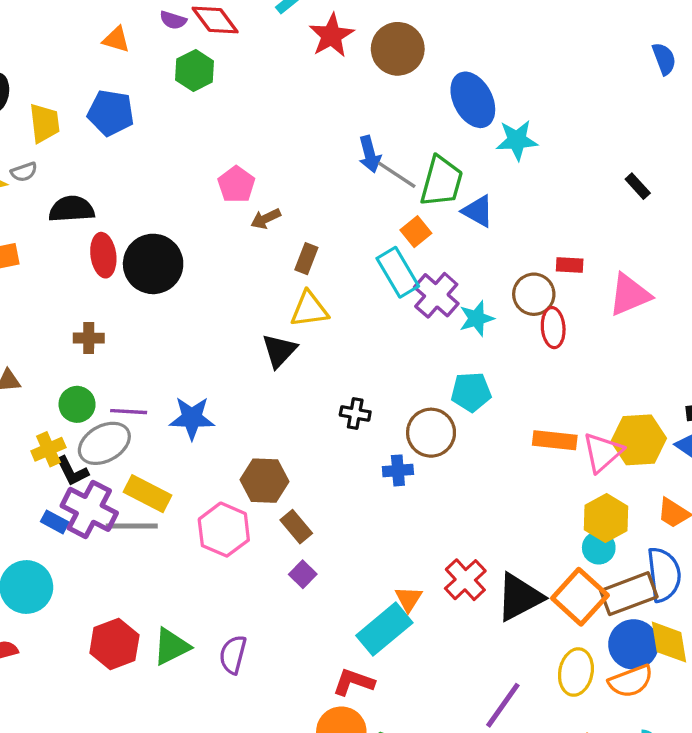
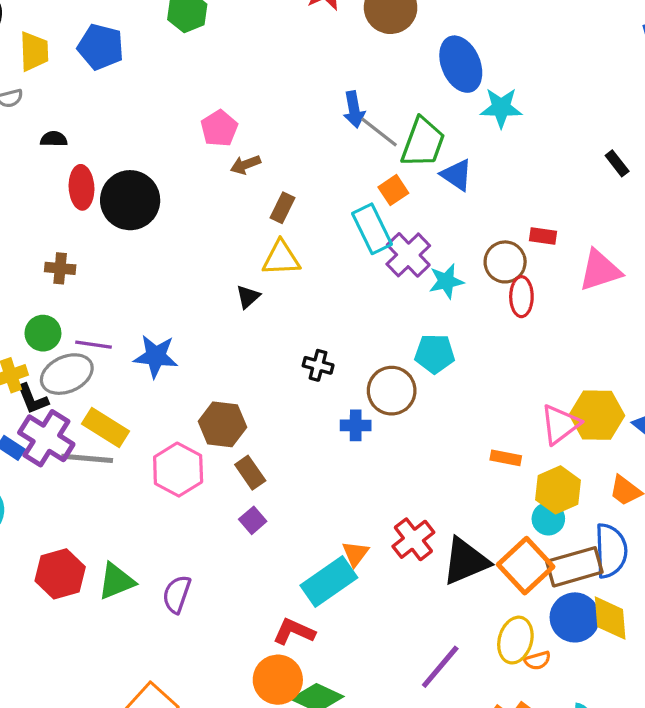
black semicircle: (72, 209) -> (54, 139), size x0.6
black triangle: (279, 351) -> (248, 297), size x0.7
orange rectangle: (555, 440) -> (506, 458), moved, size x0.7
orange semicircle: (631, 681) -> (537, 660), moved, size x0.6

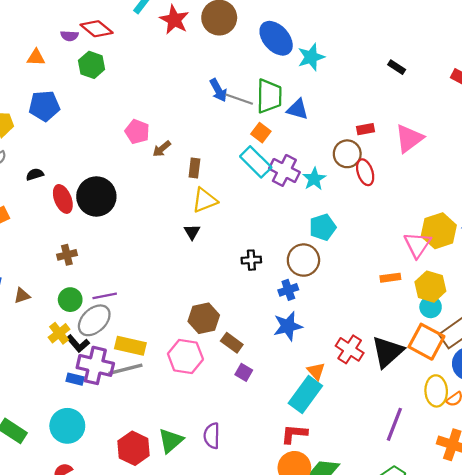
blue star: (156, 356) -> (288, 326), moved

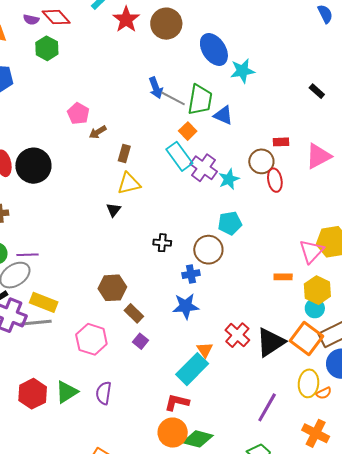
pink hexagon: (185, 357) -> (91, 339), moved

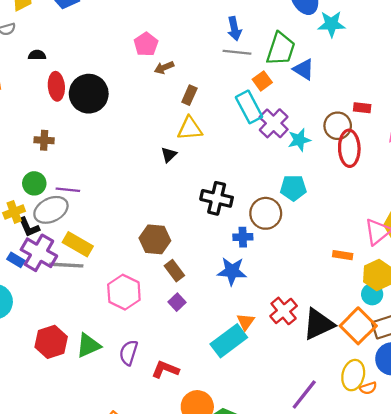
gray line: (173, 98) -> (237, 52), moved, turned -30
red ellipse: (275, 180) -> (349, 148), size x1.4
black cross: (162, 243) -> (217, 198), size x1.6
red L-shape: (177, 402) -> (165, 369), moved

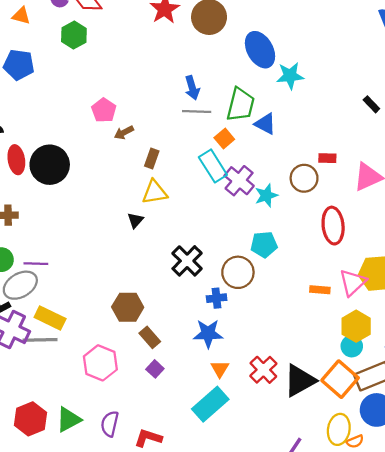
red ellipse: (349, 148) -> (333, 226), moved
black cross: (217, 198) -> (187, 261), turned 36
orange rectangle: (343, 255) -> (320, 290), moved
orange triangle: (246, 322) -> (220, 369), moved

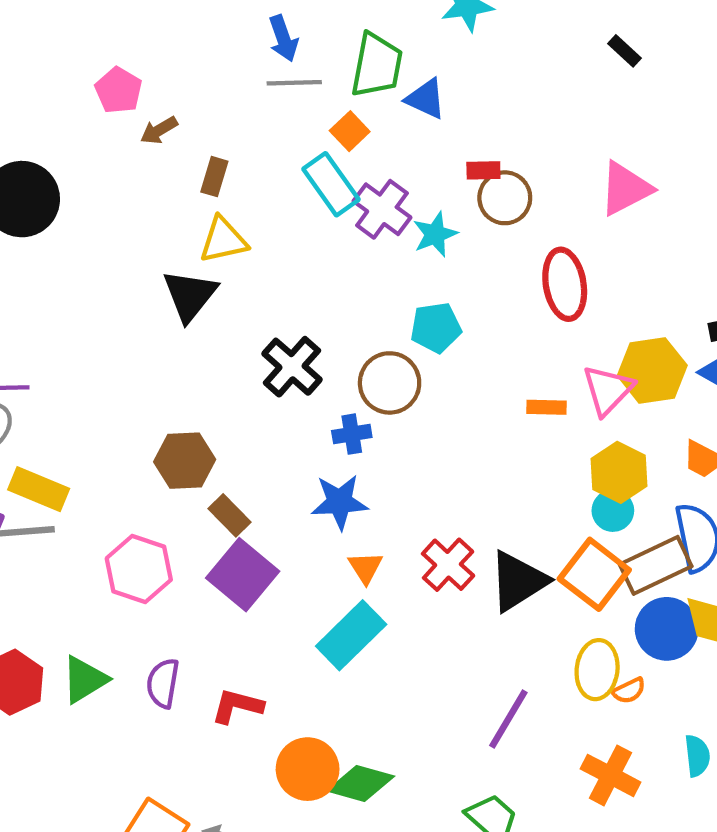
red rectangle: (327, 158) -> (483, 170), moved
black triangle: (135, 220) -> (190, 295), size x1.8
purple square: (155, 369) -> (243, 575), size x2.0

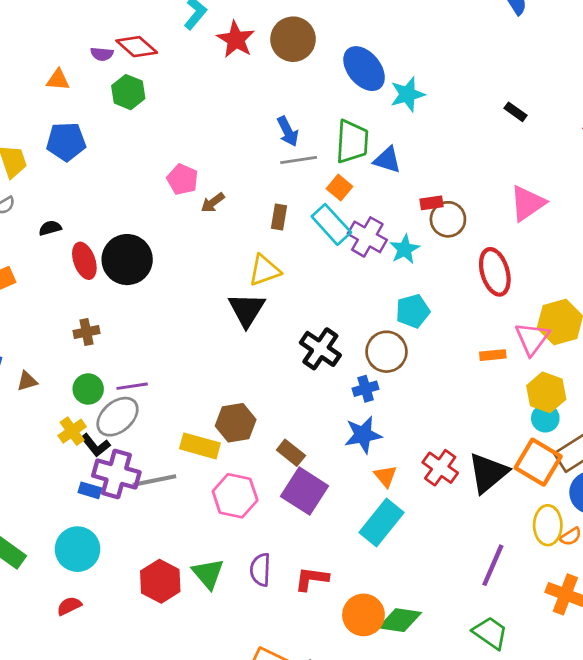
brown rectangle: (214, 177) -> (279, 217), moved
brown hexagon: (185, 461) -> (236, 423), moved
yellow rectangle: (39, 489) -> (200, 446), moved
green triangle: (84, 680) -> (208, 574), turned -32

